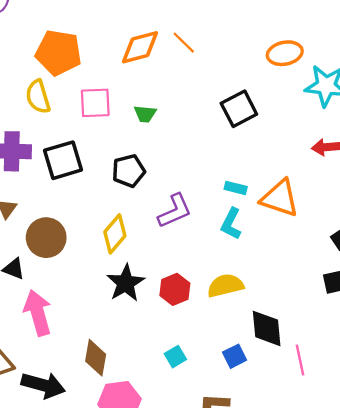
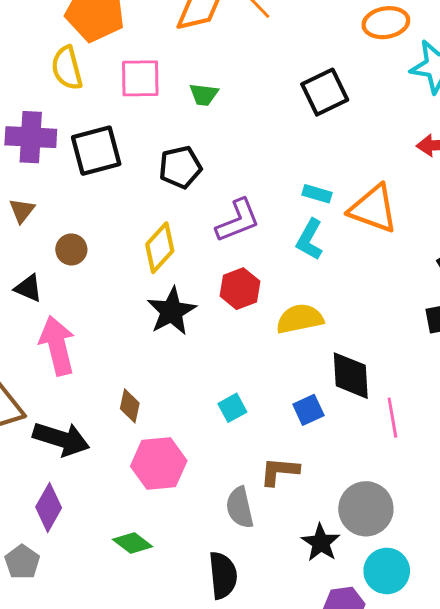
brown circle: (46, 238) -> (71, 249), size x0.6
red hexagon: (175, 289) -> (240, 289), moved
brown diamond: (96, 358) -> (130, 406), size x0.7

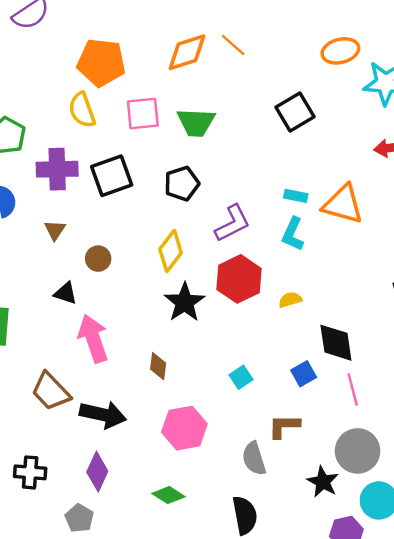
green trapezoid: (204, 95) -> (196, 122), size x1.6
red hexagon: (240, 289) -> (239, 279), size x1.4
yellow semicircle: (300, 319) -> (290, 300), size x0.6
brown diamond: (130, 406) -> (158, 366), moved
pink line: (392, 418) -> (353, 389), moved

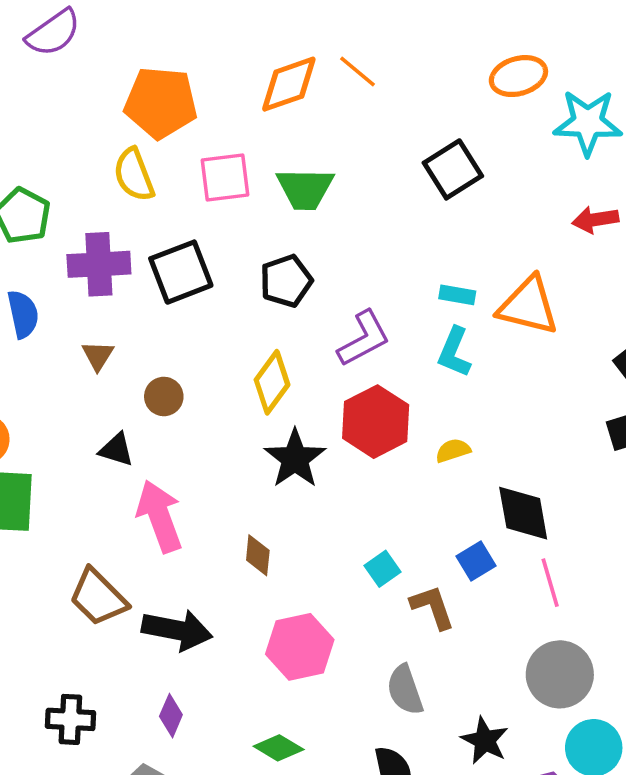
brown L-shape: (284, 426) -> (432, 607), moved, turned 72
purple diamond: (97, 472) -> (171, 716), size x0.7
black star: (323, 482) -> (485, 740), moved

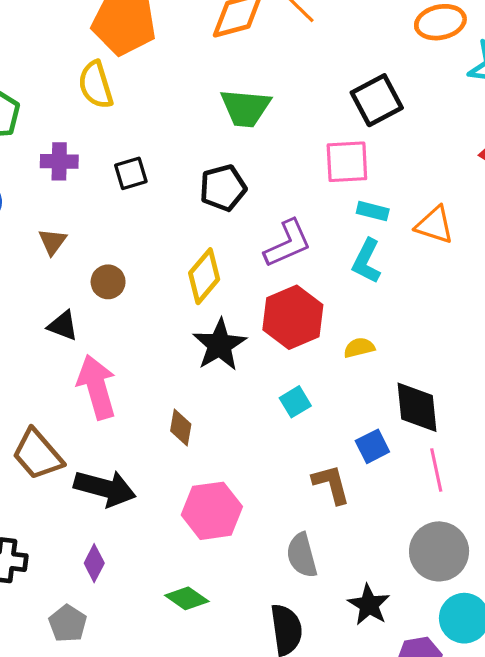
pink square: (225, 178) -> (347, 162), moved
purple cross: (99, 264) -> (59, 161), size x0.7
black square: (181, 272) -> (131, 173), size x0.6
orange triangle: (528, 306) -> (435, 225), size x0.7
cyan square: (382, 569) -> (295, 402), moved

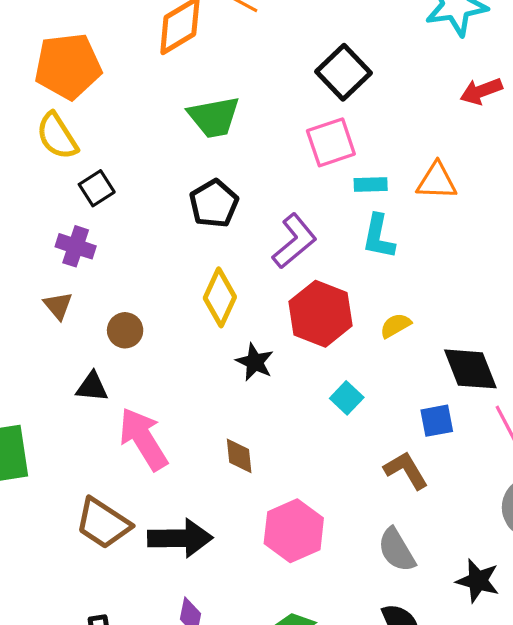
purple cross: (59, 161) -> (76, 246), moved, turned 33
black square: (131, 173) -> (97, 188), moved
black star: (220, 345) -> (255, 362), size x0.7
blue square: (372, 446) -> (437, 421), turned 32

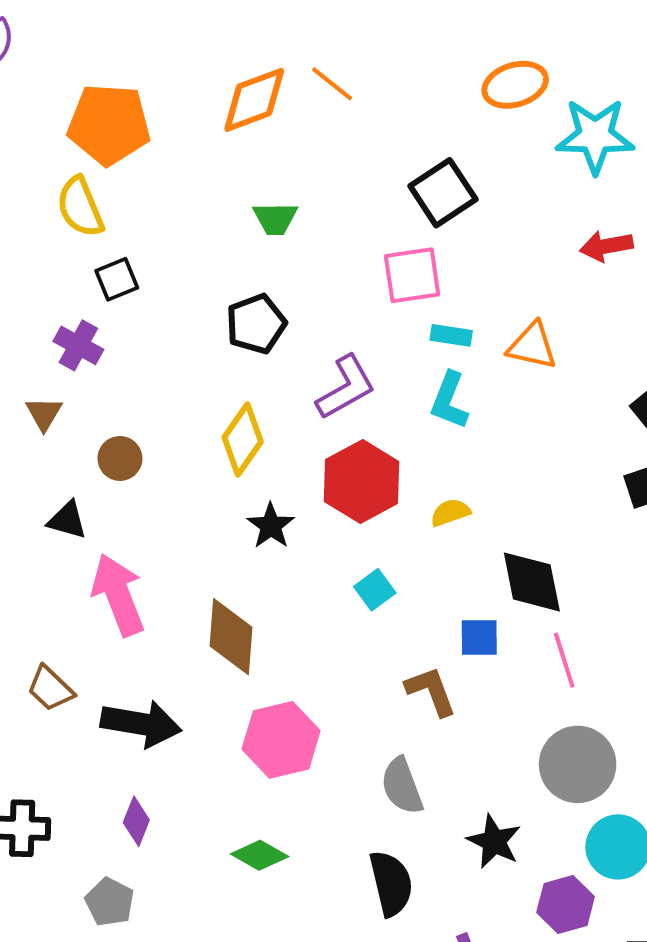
green trapezoid: (214, 117) -> (275, 219), size x0.7
brown diamond: (239, 456) -> (231, 637), size x1.6
brown trapezoid: (103, 523) -> (50, 689), size x0.7

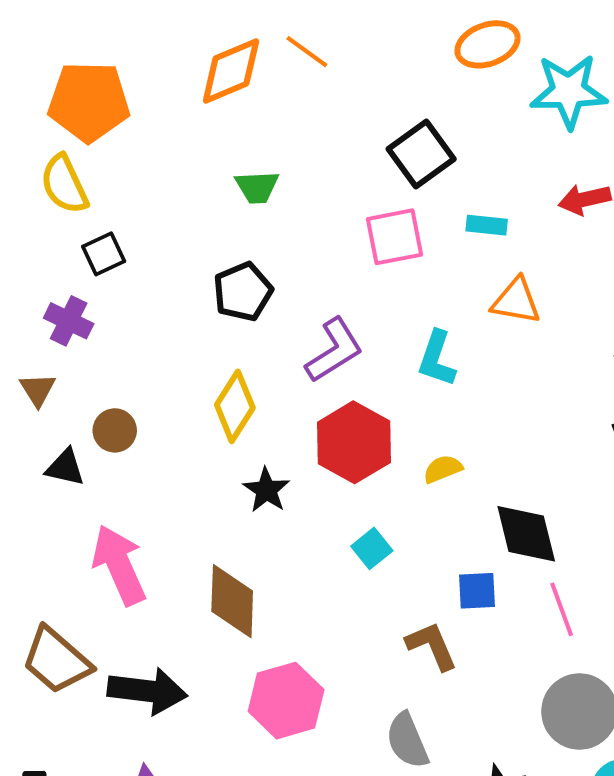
cyan rectangle: (451, 335) -> (487, 225), moved
black triangle: (67, 520) -> (65, 467), moved
brown trapezoid: (50, 689) -> (56, 660), size x1.5

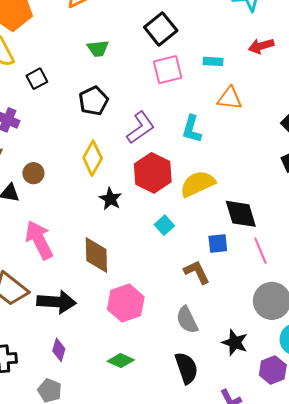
black square: (421, 154) -> (161, 29), moved
black square: (104, 254) -> (37, 79), moved
yellow semicircle: (443, 469) -> (198, 184), size x1.8

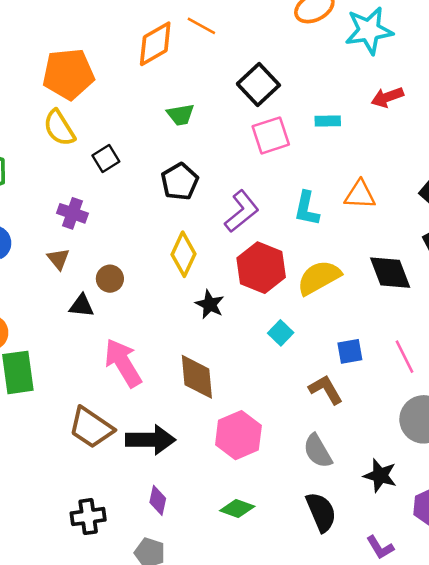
orange triangle: (230, 98) -> (360, 195), moved
black diamond: (241, 214) -> (390, 273), moved

